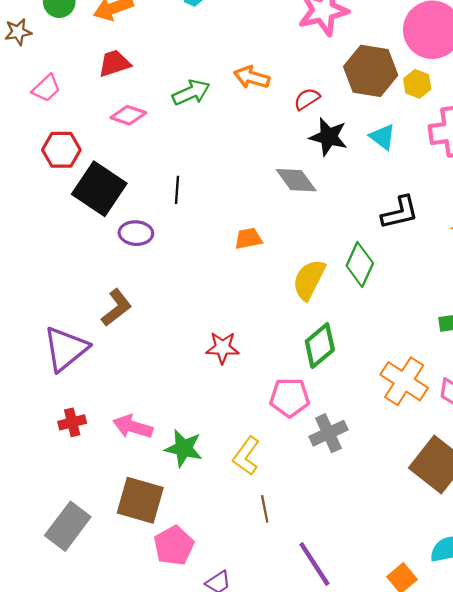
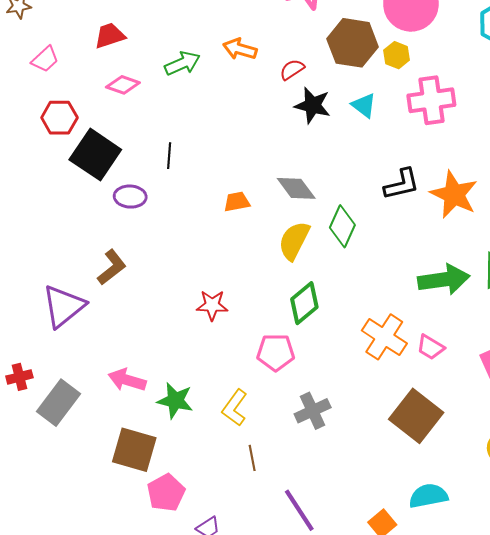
gray diamond: (296, 180) -> (296, 188), moved
black L-shape: (400, 213) -> (402, 184), moved
red cross: (72, 422) -> (19, 377), moved
gray cross: (328, 433) -> (313, 411), moved
gray rectangle: (68, 526) -> (58, 403), moved

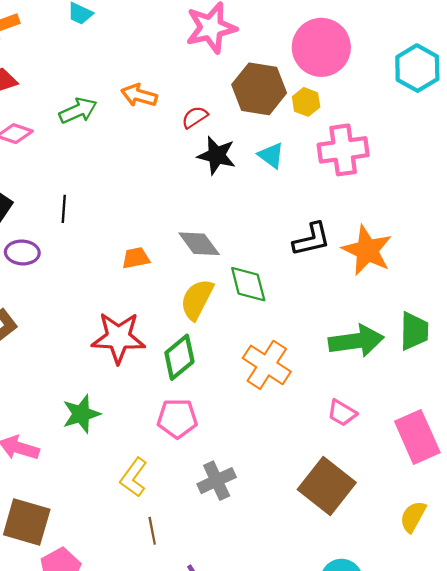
green diamond: (342, 226) -> (248, 284), turned -39
green diamond: (304, 303) -> (179, 357), moved
red star: (212, 305) -> (118, 338), moved, size x1.6
orange cross: (384, 337) -> (267, 365), moved
green star: (175, 400) -> (81, 414), moved, turned -30

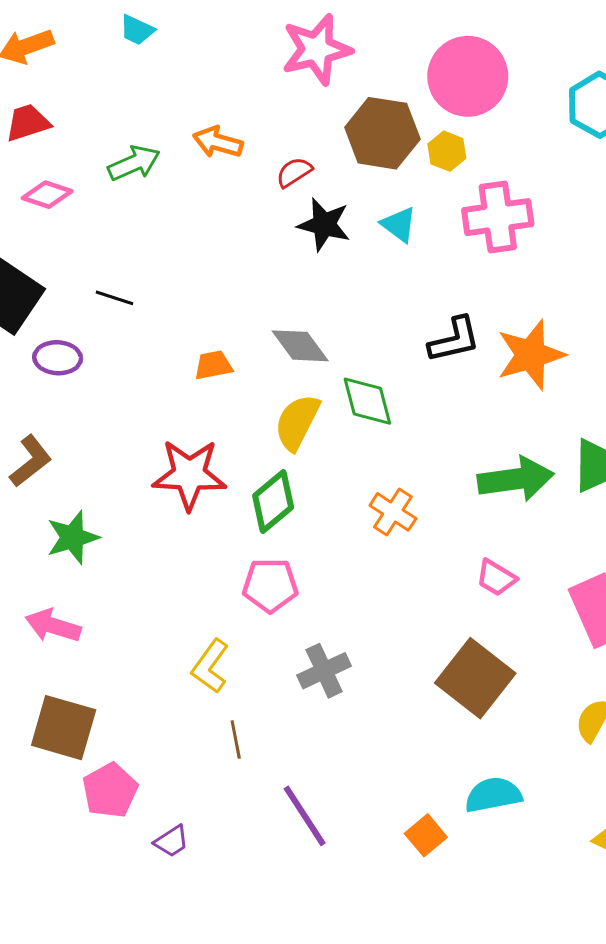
black line: (64, 209) -> (114, 298), turned -76
orange star: (367, 250) -> (531, 355), turned 30
orange cross: (267, 365) -> (393, 512), size x0.7
green star: (81, 414) -> (73, 537), moved

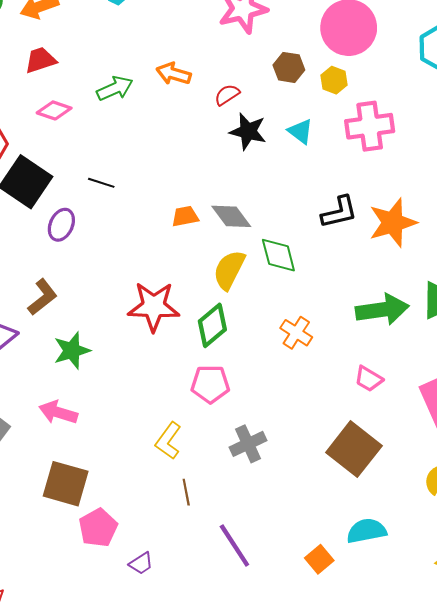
brown hexagon: (382, 133) -> (289, 67), size x0.6
purple ellipse: (58, 358) -> (61, 225), turned -68
orange trapezoid: (213, 365) -> (185, 216), moved

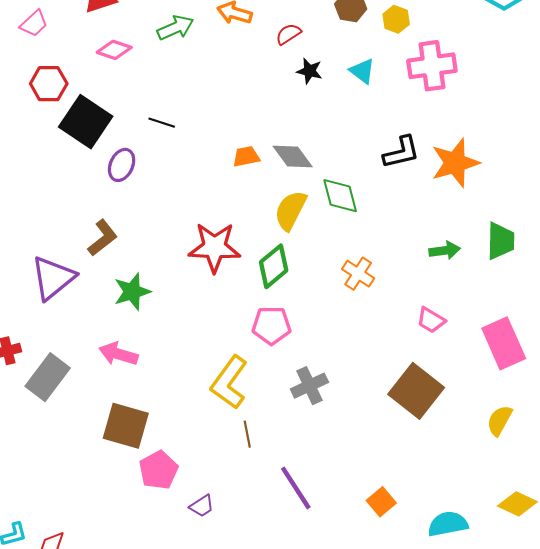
black star: (248, 131) -> (309, 71), size x0.7
green arrow: (382, 310) -> (445, 250), size x0.6
yellow L-shape: (168, 441) -> (229, 382), size x1.4
cyan semicircle: (366, 531) -> (448, 524), moved

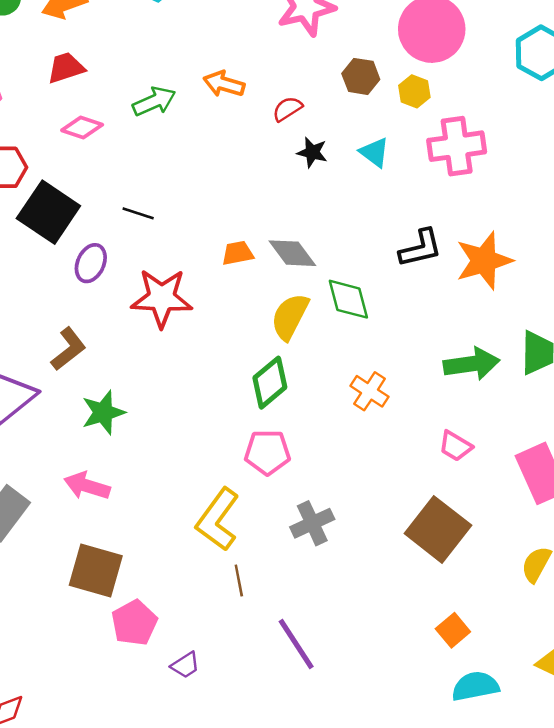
red star: (214, 247) -> (162, 298), moved
green arrow: (445, 250) -> (472, 364), size x1.5
orange square: (381, 502) -> (453, 630), moved

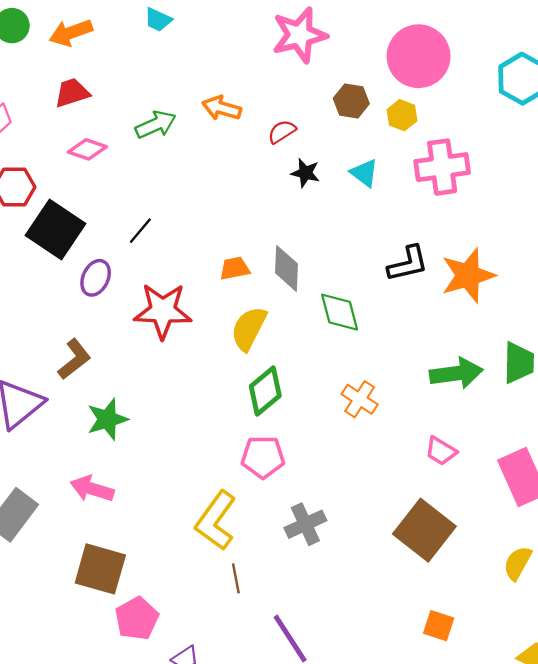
black line: (138, 213) -> (140, 231), turned -68
gray diamond: (292, 253) -> (287, 268), turned 39
yellow semicircle: (290, 317) -> (249, 329), moved
orange square: (453, 630) -> (439, 626), turned -32

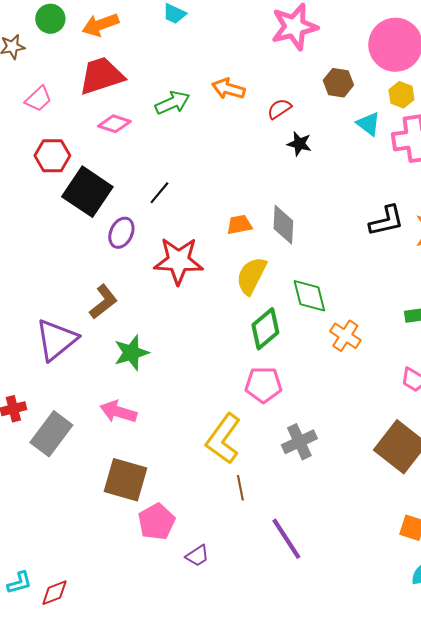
red trapezoid: (72, 93) -> (101, 76), size x1.5
yellow hexagon: (402, 115) -> (401, 95), moved
cyan triangle: (364, 173) -> (368, 124), moved
green diamond: (340, 312) -> (309, 296), moved

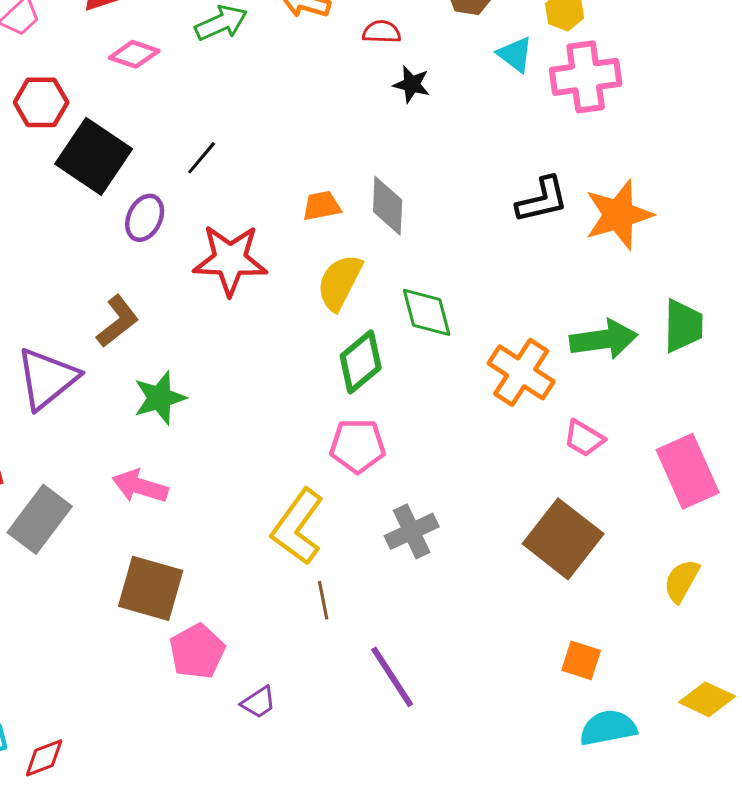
red semicircle: (279, 109) -> (382, 32), turned 35
orange cross: (345, 336) -> (521, 372), moved, size x1.4

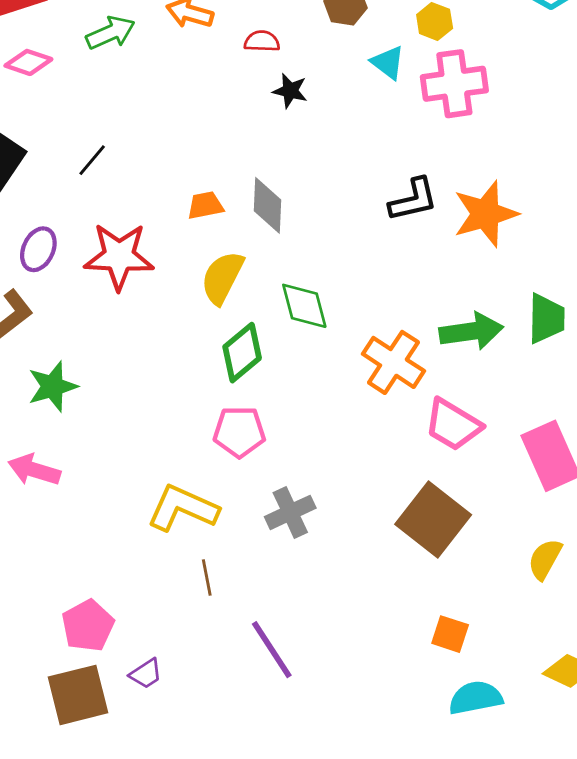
purple ellipse: (145, 218) -> (38, 249), moved
pink trapezoid: (584, 438) -> (453, 425), size x1.5
yellow L-shape: (298, 527) -> (183, 508), turned 78
brown square: (151, 588) -> (78, 695), moved, turned -30

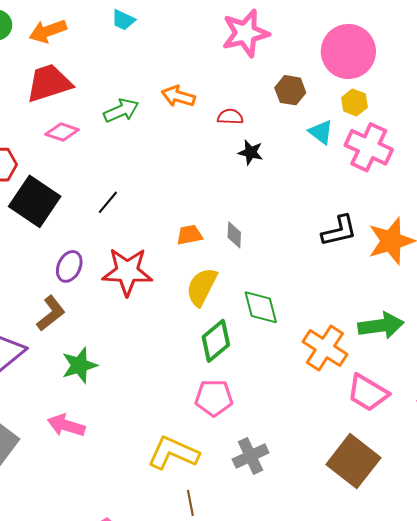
pink cross: (454, 84) -> (369, 147), turned 33
gray diamond: (268, 205) -> (234, 235), size x0.7

